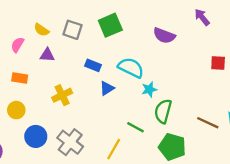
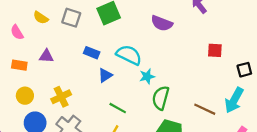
pink semicircle: (17, 45) -> (17, 32), turned -63
purple triangle: (47, 55) -> (46, 56), moved
yellow cross: (62, 95) -> (61, 97), moved
yellow circle: (16, 110) -> (25, 96), moved
green line: (136, 127) -> (118, 108), moved

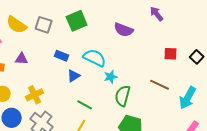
yellow semicircle: (41, 18) -> (17, 25), size x1.5
black square: (244, 70) -> (197, 57), moved, turned -32
brown line: (205, 109) -> (160, 85), moved

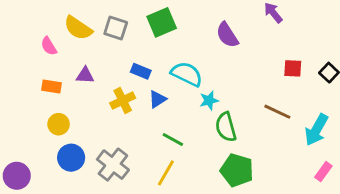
purple semicircle: (124, 30) -> (227, 35), turned 36
yellow cross: (35, 95) -> (123, 100), moved
green semicircle: (123, 96) -> (226, 127), turned -30

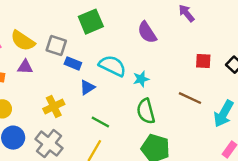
yellow semicircle: (78, 28) -> (23, 41), moved
gray square: (116, 28) -> (56, 46), moved
yellow cross: (123, 100) -> (54, 106), moved
cyan star: (209, 100) -> (141, 79), moved

